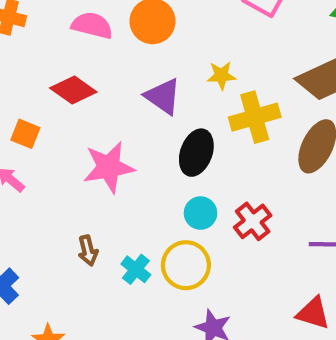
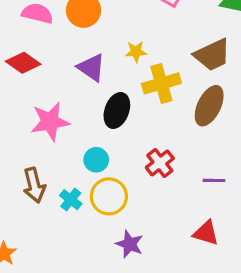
cyan circle: (201, 213) -> (96, 160), moved
brown arrow: (88, 251) -> (34, 185), size x1.5

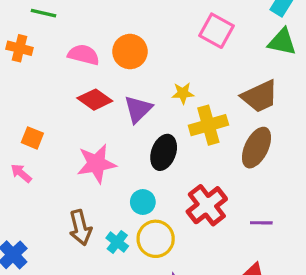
red diamond: (23, 63) -> (95, 100), moved
purple triangle: (91, 68) -> (138, 109), turned 40
red cross: (160, 163) -> (207, 205), size x1.4

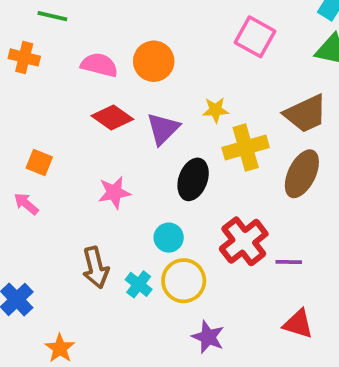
pink star: (96, 164) -> (114, 193), size x0.7
purple line: (261, 223) -> (289, 262), moved

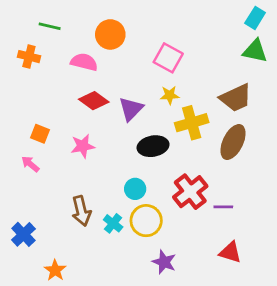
pink square: (255, 37) -> (168, 58), moved
orange circle: (154, 61) -> (110, 34), moved
black ellipse: (193, 179) -> (153, 146), turned 60
pink star: (114, 193) -> (83, 146), moved

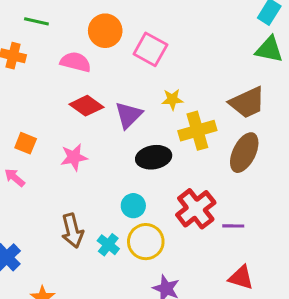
pink square: (168, 58) -> (150, 49), moved

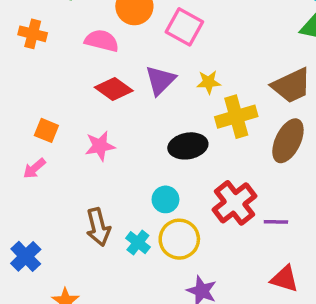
purple triangle: (129, 115) -> (160, 80), moved
pink arrow: (15, 178) -> (34, 168), turned -80

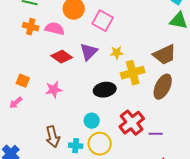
orange cross: (33, 34) -> (31, 27), moved
cyan cross: (138, 243) -> (76, 146), turned -32

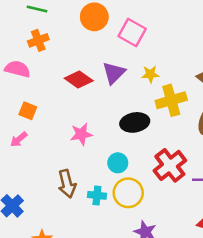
orange cross: (31, 27) -> (38, 40), turned -35
pink semicircle: (55, 29) -> (17, 69), moved
pink star: (54, 90) -> (81, 134), moved

